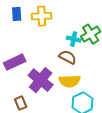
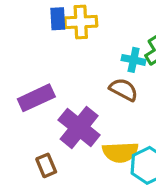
blue rectangle: (17, 14) -> (58, 19), moved
yellow semicircle: (70, 81) -> (120, 152), moved

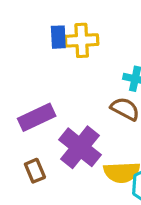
brown rectangle: (46, 165) -> (35, 171), moved

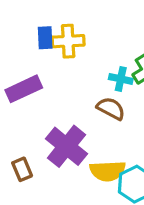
purple rectangle: (37, 117) -> (24, 89), moved

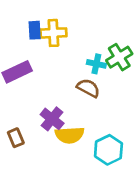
purple cross: (66, 146) -> (52, 119), size x0.7
yellow semicircle: (108, 171) -> (70, 135), moved

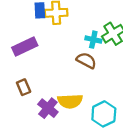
purple cross: (52, 119) -> (48, 108), moved
brown rectangle: (16, 138) -> (24, 87), moved

